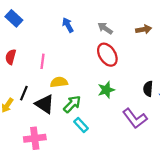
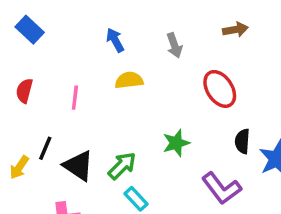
gray arrow: (105, 28) -> (174, 45), turned -144
brown arrow: (144, 29) -> (235, 30), moved
red ellipse: (107, 55) -> (220, 89), moved
yellow semicircle: (59, 82) -> (129, 80), moved

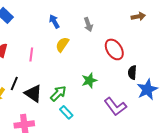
brown arrow: (235, 30) -> (138, 16), moved
yellow semicircle: (129, 80) -> (62, 44), turned -49
black semicircle: (242, 141) -> (132, 72), moved

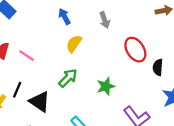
pink line: (31, 54) -> (27, 56), moved, turned -64
black semicircle: (132, 72) -> (158, 67), moved
green arrow: (58, 93) -> (68, 78), moved

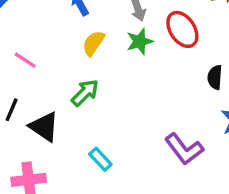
red ellipse: (135, 50) -> (182, 29), moved
green star: (106, 86) -> (140, 41), moved

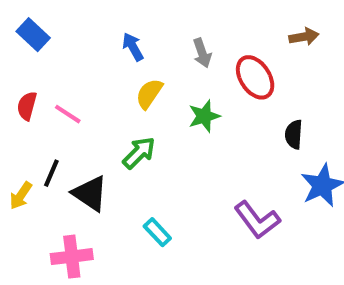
green star: (140, 41) -> (204, 116), moved

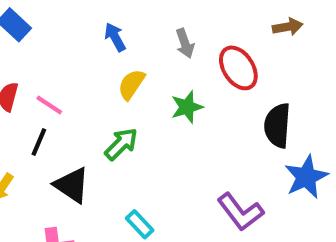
black semicircle: (294, 134) -> (277, 126), size x1.5
black line: (51, 173) -> (39, 142), moved

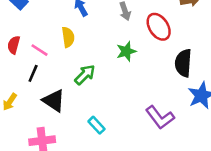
yellow semicircle: (131, 84) -> (68, 37), moved, turned 138

